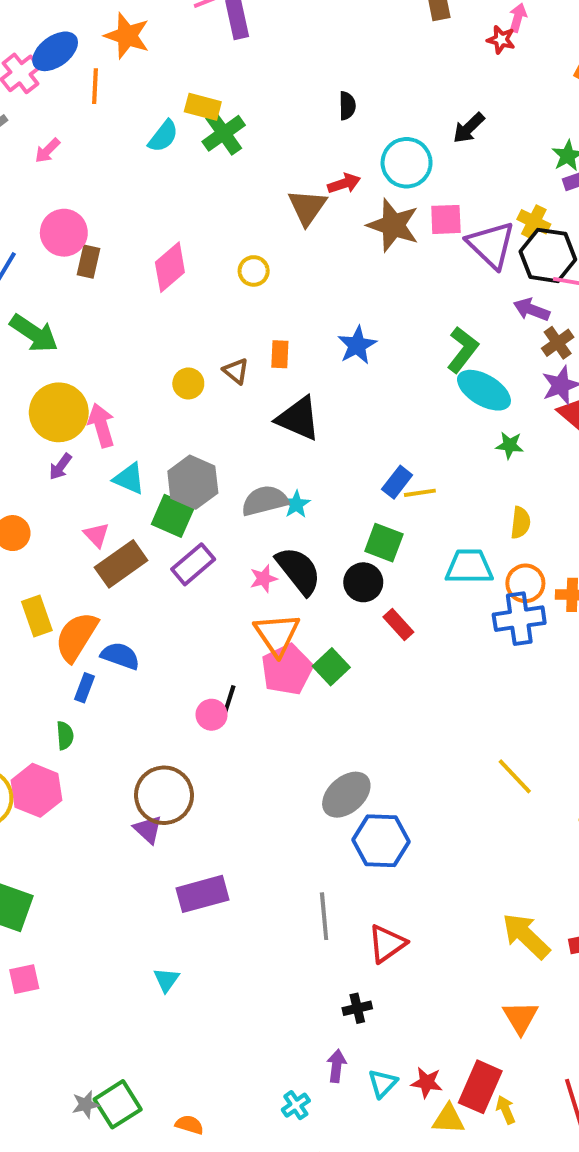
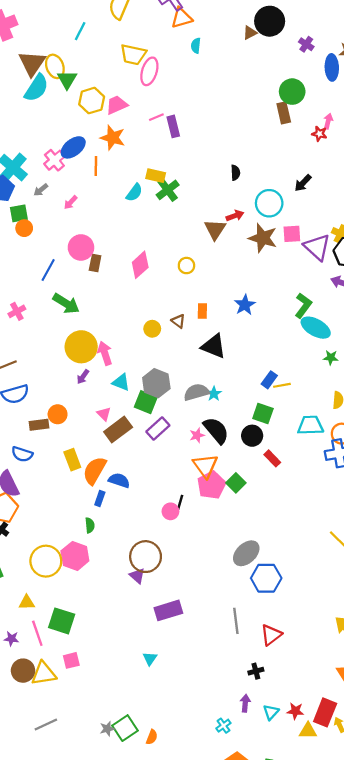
orange semicircle: (189, 1125) -> (152, 737), moved, turned 96

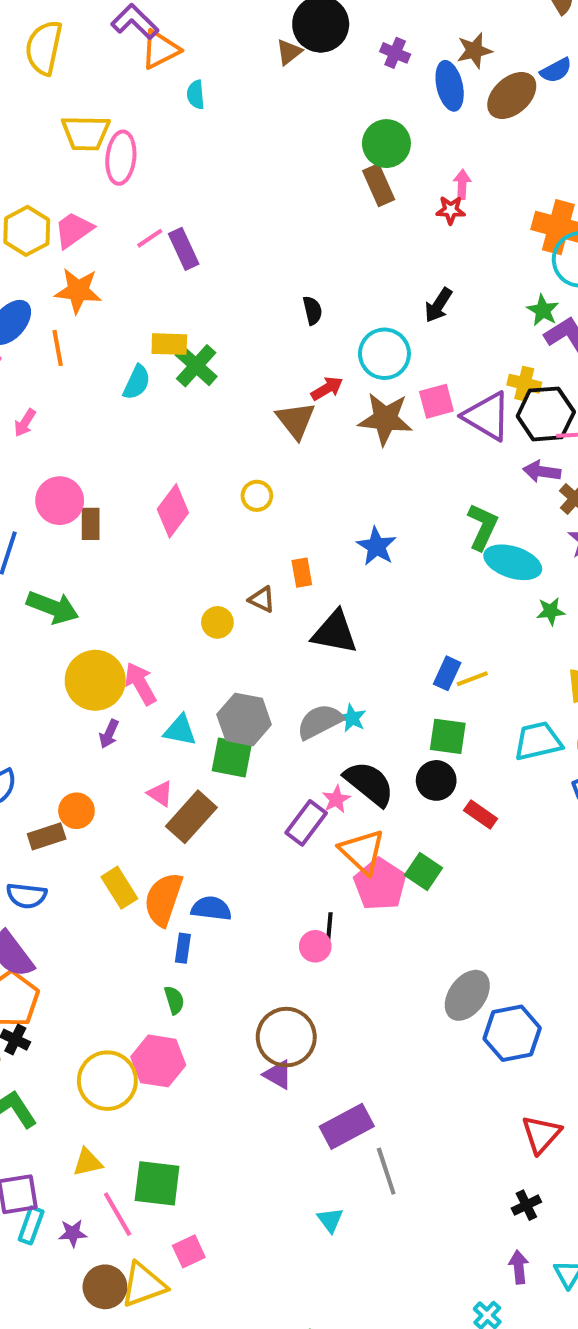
purple rectangle: (158, 429) -> (306, 823), moved
gray line: (236, 621) -> (386, 1171), moved

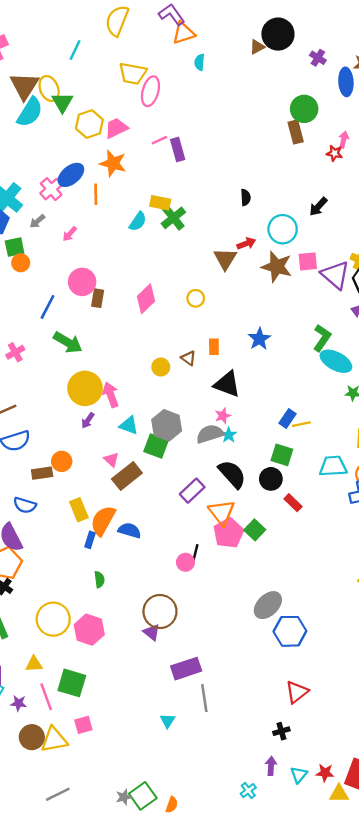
pink star: (336, 799) -> (223, 416), moved
blue rectangle: (183, 948) -> (90, 540), moved
pink hexagon: (158, 1061) -> (89, 630), moved

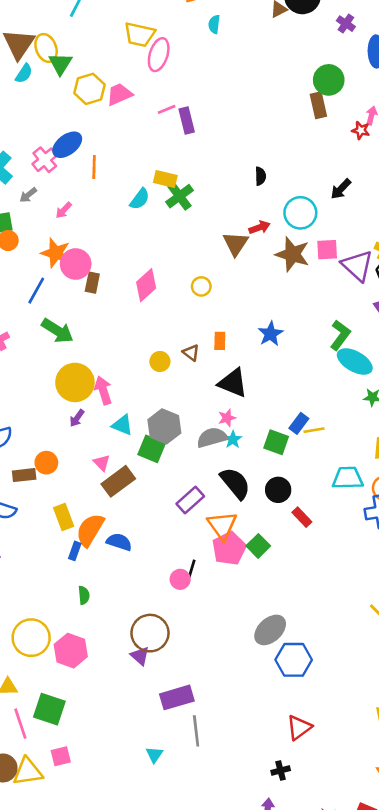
cyan semicircle: (30, 112) -> (24, 73), size x0.6
orange star: (113, 163) -> (56, 253), moved
green square: (282, 455) -> (276, 442), moved

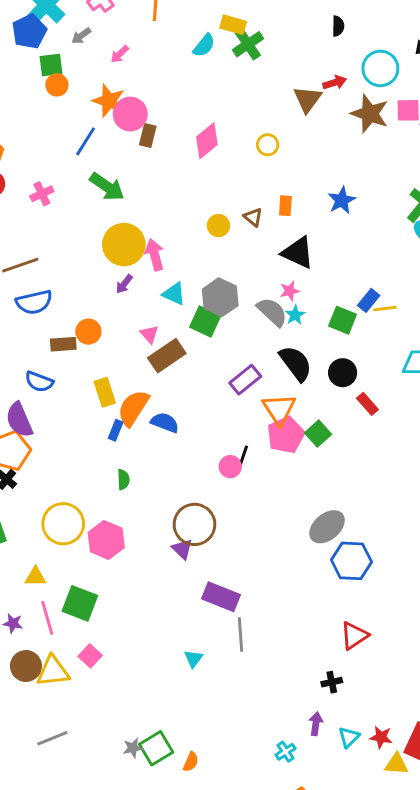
gray semicircle: (212, 438) -> (272, 312), turned 56
purple rectangle: (177, 697) -> (221, 597), turned 36
pink square: (61, 756) -> (90, 656), turned -36

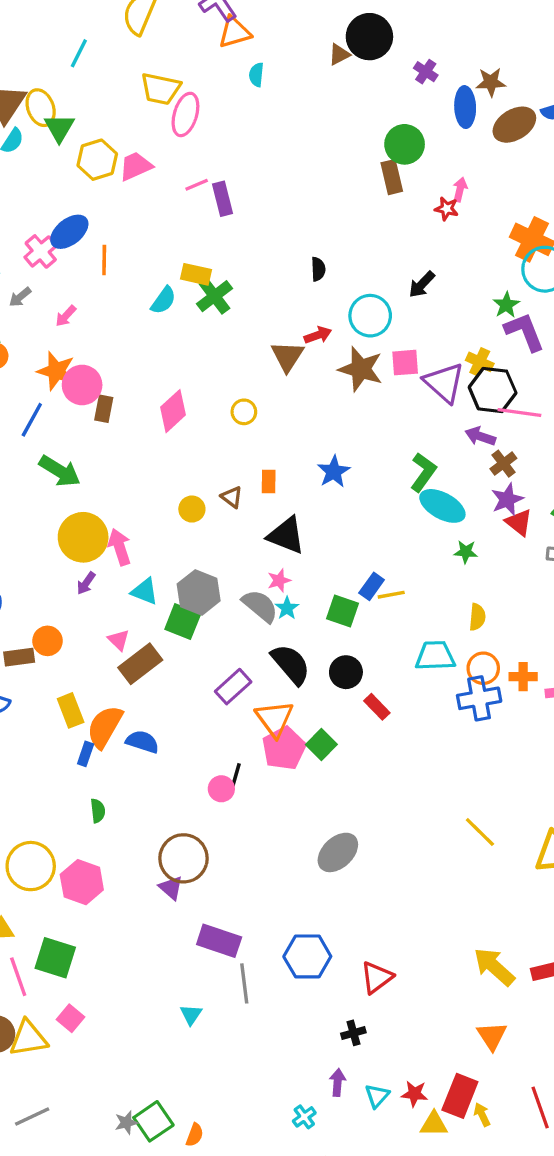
blue hexagon: (351, 561) -> (307, 956), moved

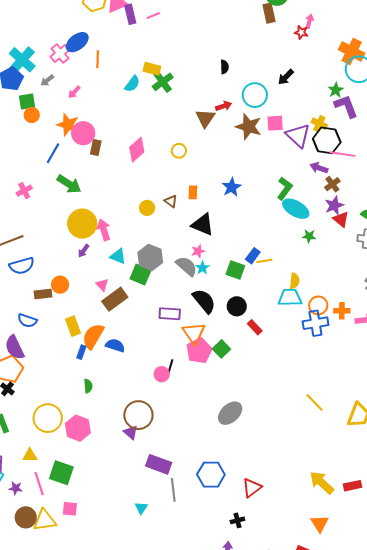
purple rectangle: (223, 199) -> (130, 14), moved
yellow semicircle: (477, 617) -> (295, 281), moved
purple rectangle: (233, 687) -> (170, 314), turned 45
pink square: (71, 1018) -> (70, 509), turned -35

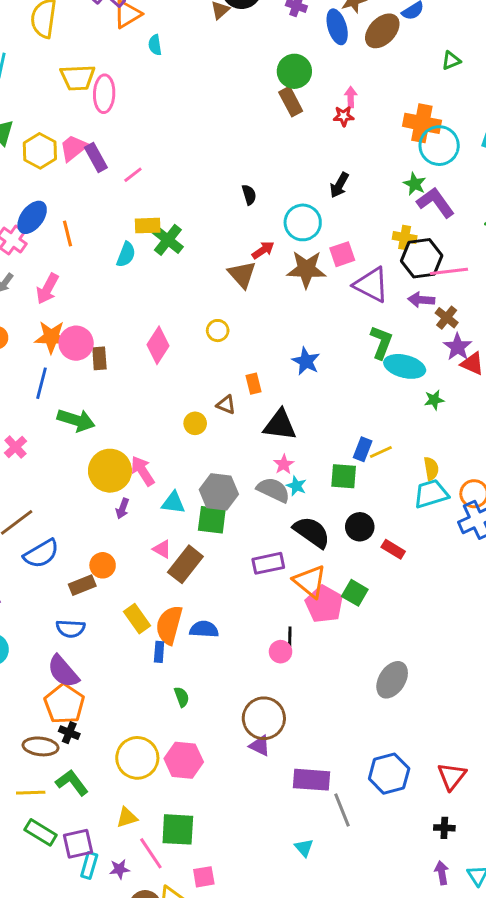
pink line: (153, 16) -> (133, 175), moved
pink arrow: (74, 92) -> (47, 289), size x1.5
purple triangle: (298, 136) -> (371, 285), moved
black cross: (237, 520) -> (444, 828), turned 32

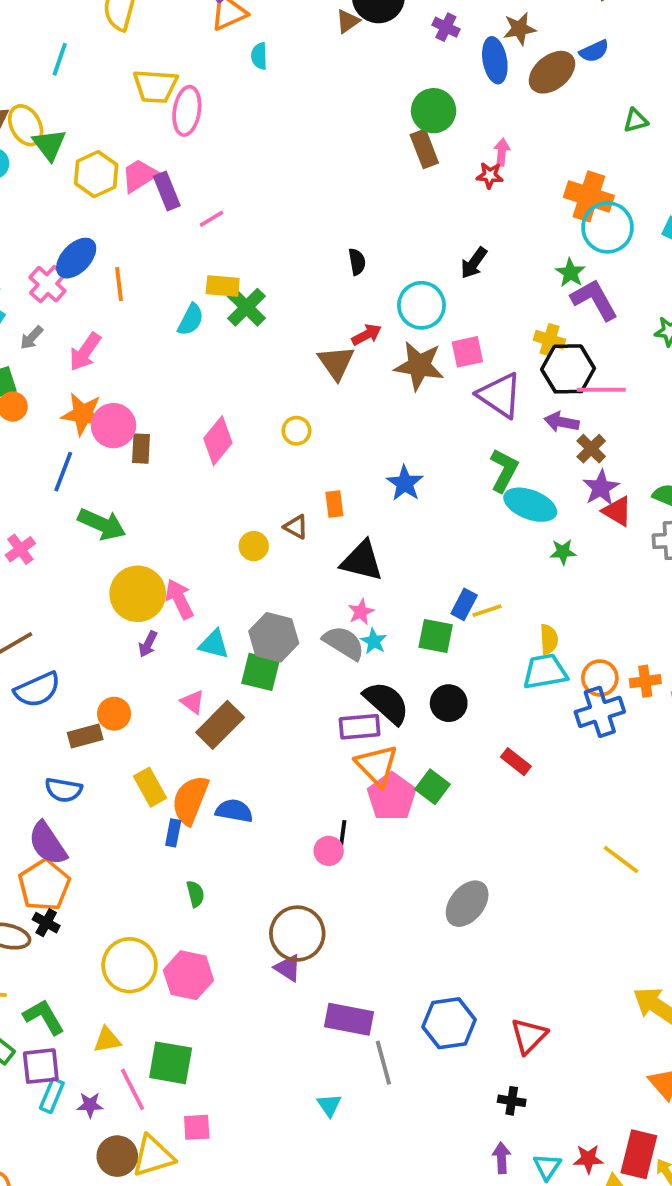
red rectangle: (393, 549) -> (516, 762), moved
purple rectangle: (268, 563) -> (360, 727), moved
green L-shape: (72, 783) -> (44, 1017), moved

